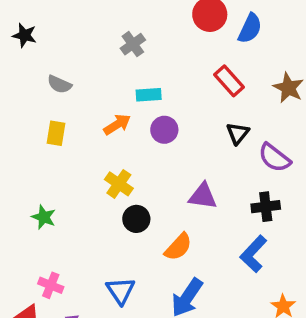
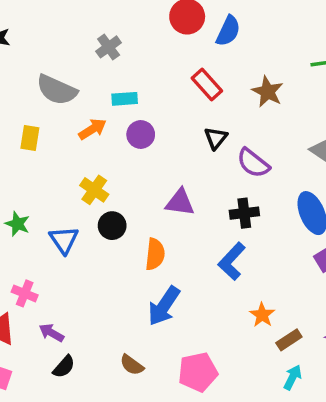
gray semicircle: (59, 84) -> (57, 90), moved, size x1.6
orange semicircle: (178, 247) -> (155, 254), turned -36
blue triangle: (121, 291) -> (64, 240), moved

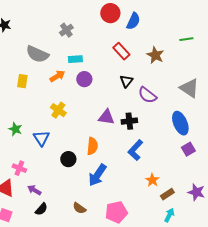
black cross: (244, 213) -> (129, 121), moved
black circle: (112, 226) -> (68, 159), moved

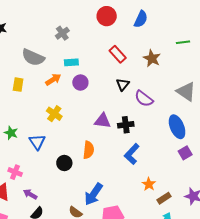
blue semicircle: (133, 21) -> (141, 19), moved
blue arrow: (97, 175) -> (94, 194), moved

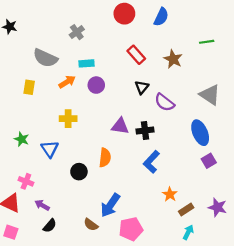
yellow cross: (54, 114) -> (68, 119), turned -35

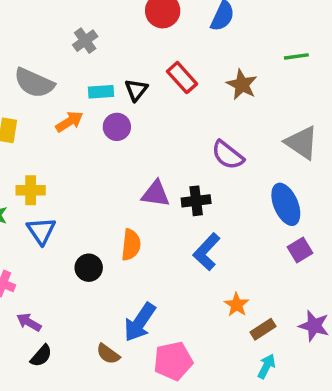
black triangle: (142, 87) -> (136, 90), moved
yellow cross: (68, 119) -> (31, 190), moved

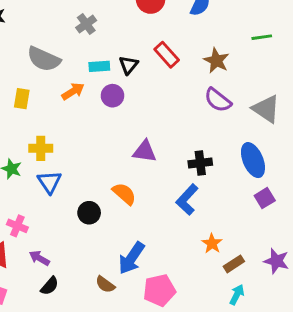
purple semicircle: (228, 155) -> (218, 100), moved
black cross: (196, 201) -> (200, 163), moved
orange semicircle: (131, 245) -> (124, 194), turned -55

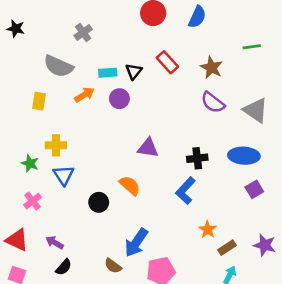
gray cross: (86, 24) -> (83, 32), moved
blue ellipse: (253, 160) -> (244, 156), turned -64
pink cross: (17, 226) -> (33, 201), moved, turned 30

